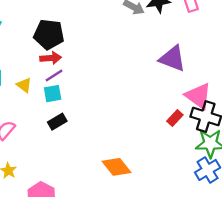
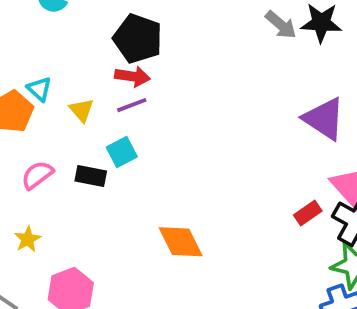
cyan square: (53, 94) -> (122, 152), moved, turned -30
black rectangle: (57, 122) -> (91, 176), moved, turned 30
orange diamond: (116, 167) -> (181, 242), moved

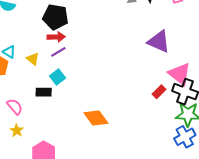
pink semicircle: (37, 175) -> (15, 107), moved, turned 96

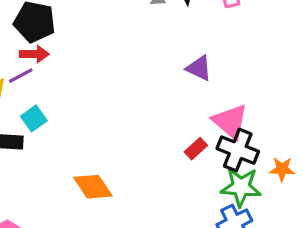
purple triangle: (159, 42) -> (199, 68), size x0.7
purple line: (58, 52) -> (21, 76), moved

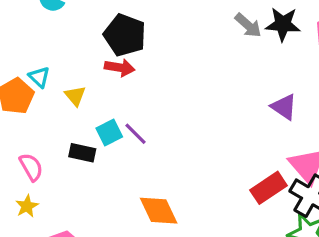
purple line: (21, 76) -> (136, 134), moved, turned 65
red rectangle: (196, 149) -> (268, 188), size x1.5

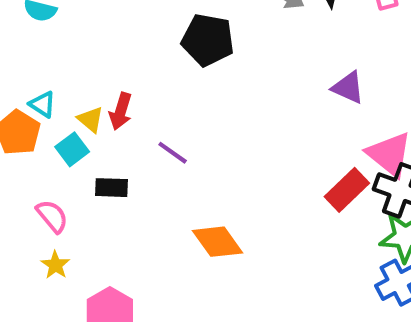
black pentagon: (125, 35) -> (208, 40), moved
red arrow: (120, 68) -> (121, 111), moved, turned 108
cyan square: (109, 133) -> (72, 149), moved

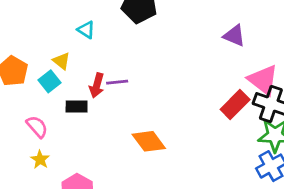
cyan triangle: (42, 104) -> (86, 30), moved
red arrow: (121, 111) -> (97, 85), moved
purple line: (173, 153) -> (117, 82), turned -40

